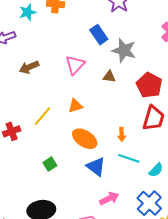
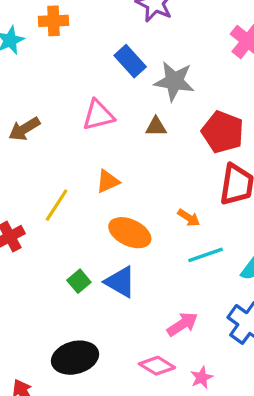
pink triangle: (75, 65) -> (98, 115), turned 40
orange arrow: (122, 134) -> (189, 218), turned -48
cyan line: (129, 158) -> (206, 255), turned -30
blue triangle: (96, 167) -> (120, 282), moved

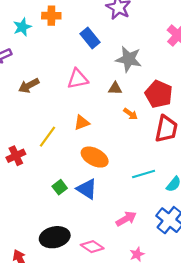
blue rectangle: (130, 61) -> (90, 38), moved
orange arrow: (189, 218) -> (130, 114), moved
pink diamond: (157, 366) -> (92, 247), moved

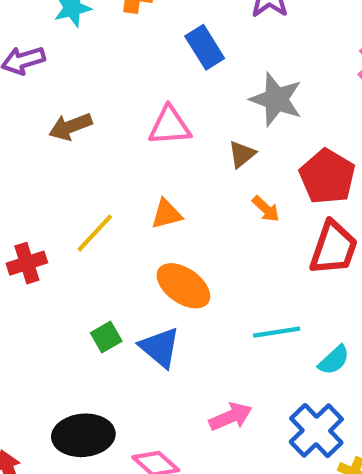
brown triangle: (115, 88) -> (242, 154), turned -48

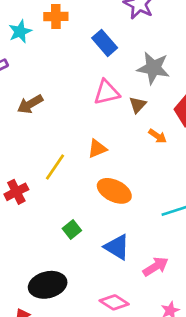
pink triangle: (170, 126) -> (107, 92), moved
blue triangle: (160, 347) -> (117, 247), moved
black ellipse: (83, 435) -> (48, 285), moved

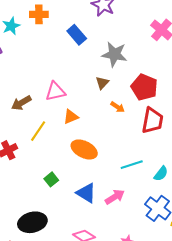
pink triangle: (107, 92) -> (55, 92), moved
brown arrow: (30, 104) -> (21, 103), moved
pink arrow: (156, 267) -> (115, 197), moved

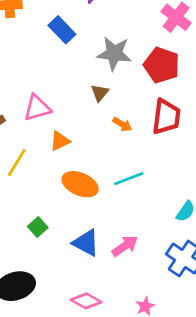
red pentagon: (144, 87) -> (162, 65), moved
red trapezoid: (152, 121) -> (166, 117), moved
cyan line: (132, 165) -> (129, 179), moved

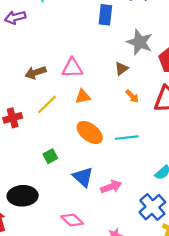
blue rectangle: (62, 30) -> (105, 15), turned 36

